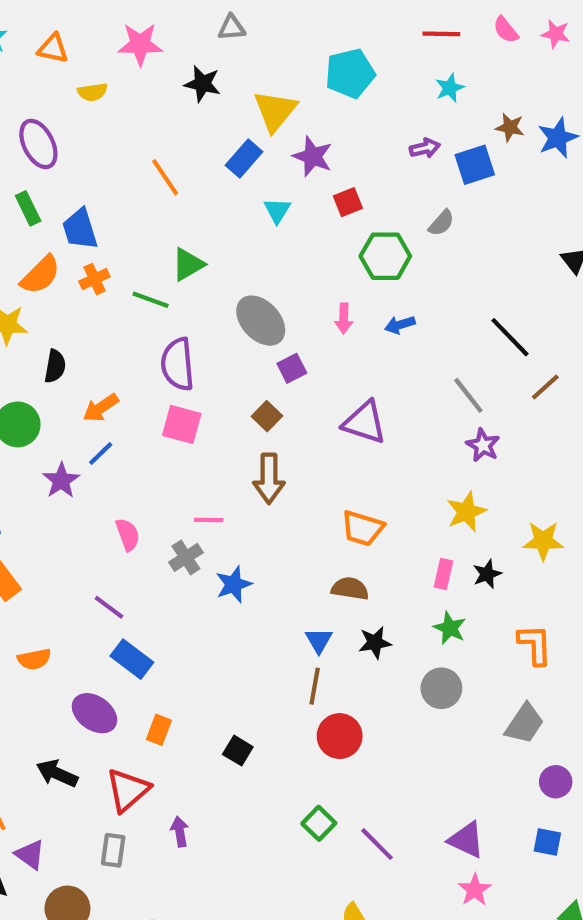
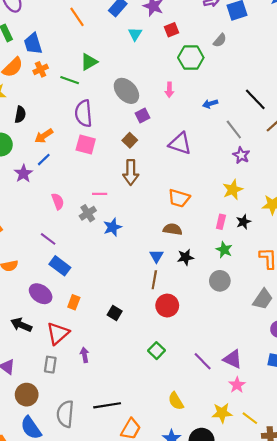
blue arrow: (400, 325) -> (210, 104), moved
purple line: (377, 844) -> (203, 361), moved

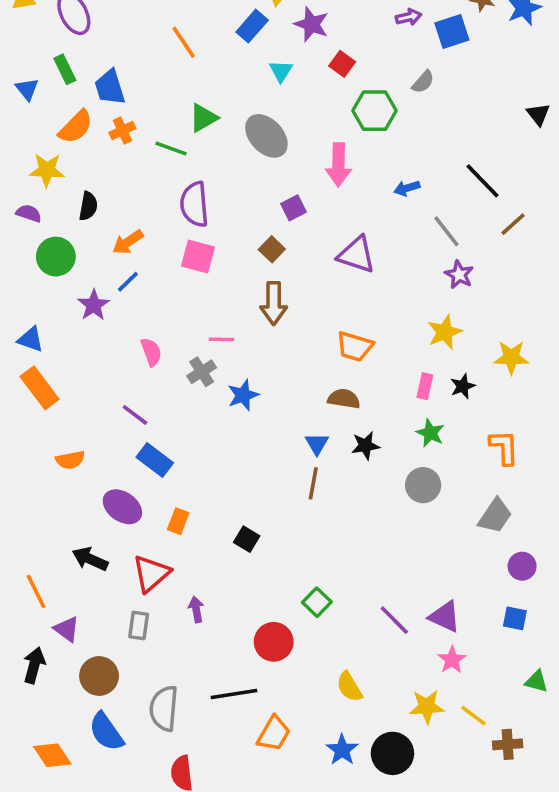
red square: (172, 30) -> (342, 64), turned -32
pink arrow: (169, 90) -> (338, 165), size x1.6
gray ellipse: (126, 91) -> (266, 136), moved
red circle: (167, 306) -> (274, 642), moved

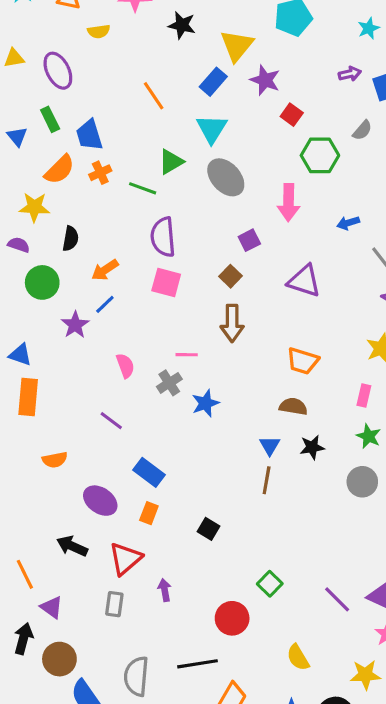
cyan triangle: (281, 71) -> (212, 129), moved, size x1.5
orange rectangle: (40, 388) -> (28, 397), turned 42
blue rectangle: (155, 460) -> (149, 472), moved
brown circle: (99, 676) -> (59, 659), moved

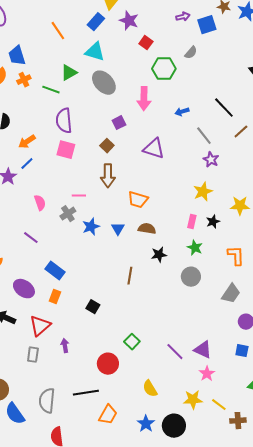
cyan triangle: (212, 129) -> (95, 52), turned -45
orange trapezoid: (303, 361) -> (138, 200), moved
blue triangle: (270, 446) -> (118, 229), moved

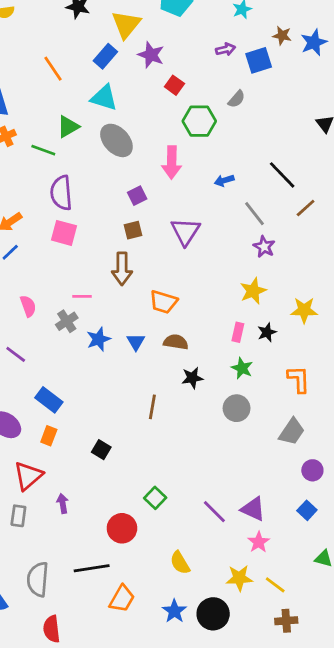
brown square: (107, 146) -> (133, 230), moved, turned 32
purple triangle: (154, 149) -> (185, 232), turned 45
blue square: (242, 351) -> (307, 510), turned 32
brown cross: (238, 421) -> (286, 621), moved

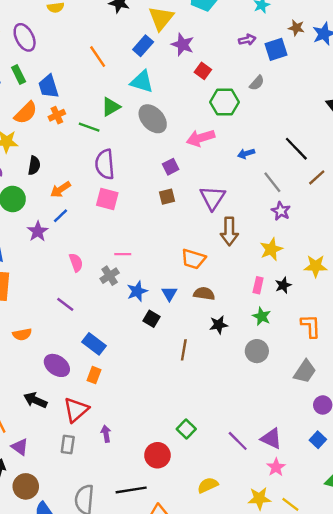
pink arrow: (172, 163) -> (201, 138), turned 72
brown arrow: (122, 269) -> (229, 231), moved
black square: (101, 450) -> (151, 319), moved
yellow semicircle: (180, 563) -> (208, 485), turned 96

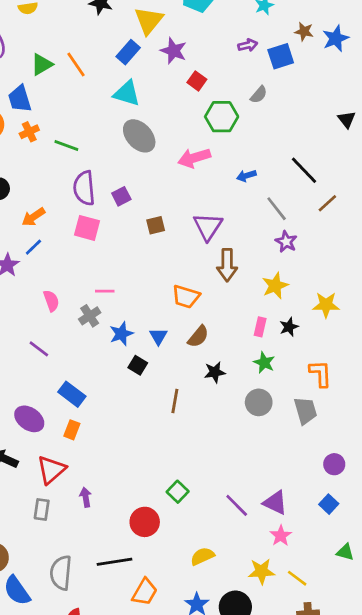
green triangle: (111, 107) -> (42, 64), moved
purple square: (171, 167) -> (121, 196), moved
brown semicircle: (204, 294) -> (198, 336), turned 120
gray trapezoid: (305, 371) -> (305, 411), moved, turned -50

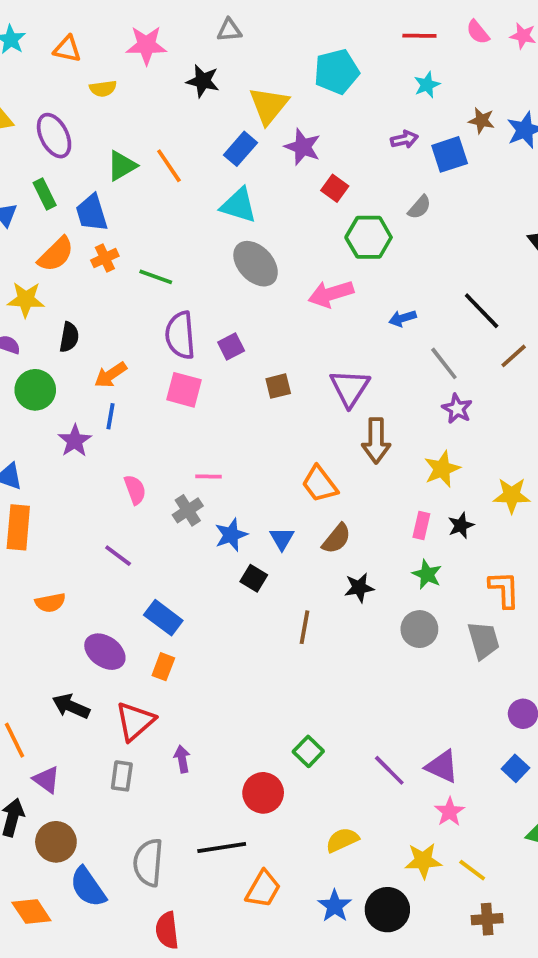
blue line: (33, 247) -> (111, 416), turned -36
orange trapezoid: (186, 297) -> (320, 484), turned 36

